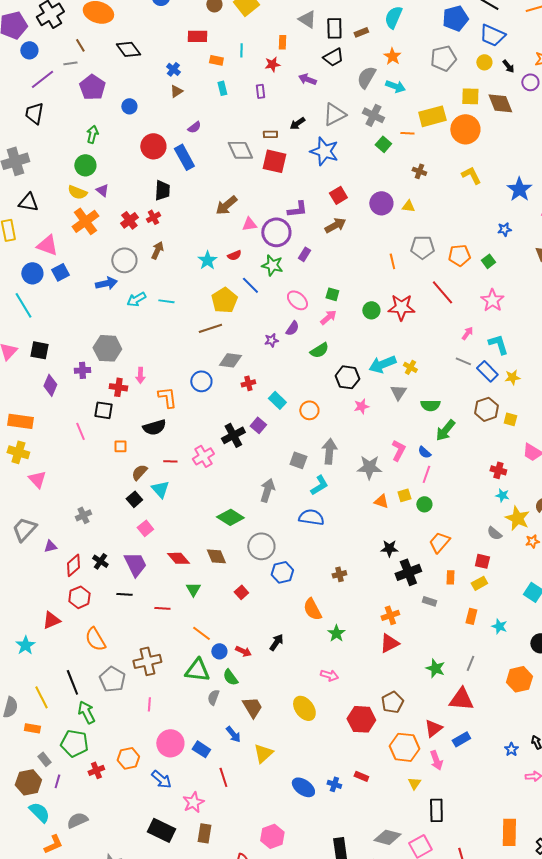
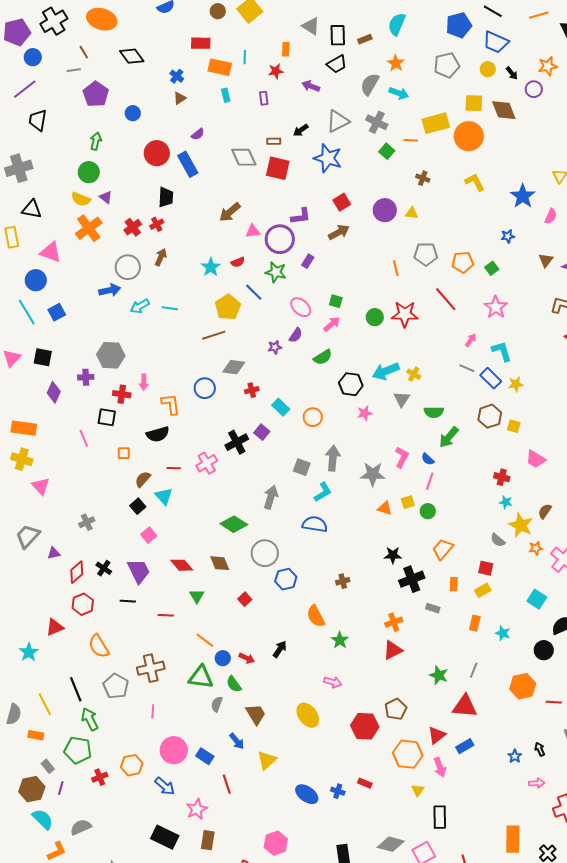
orange rectangle: (216, 60) -> (220, 67), size x1.6
purple line: (42, 79) -> (25, 89), moved
blue square: (60, 272) -> (57, 312), moved

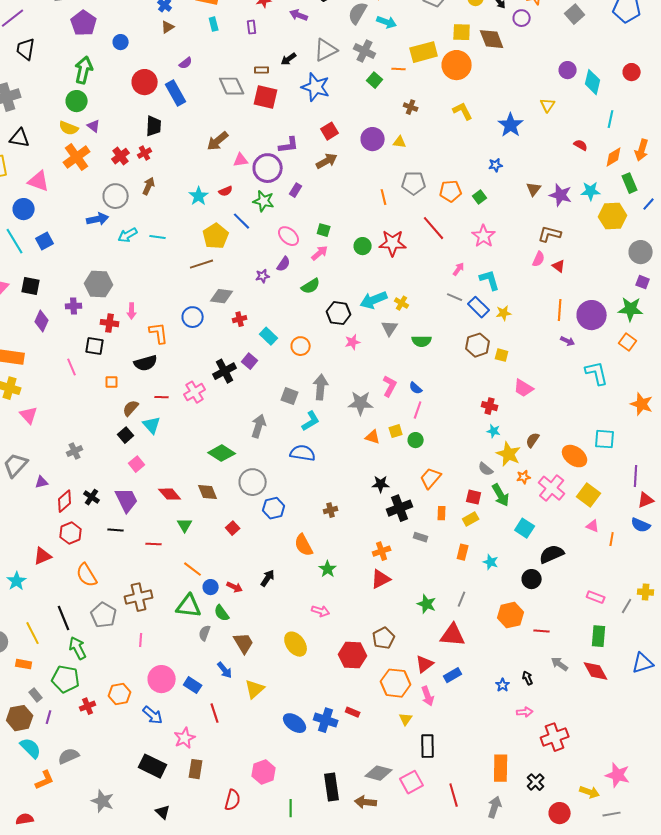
green arrow: (96, 141) -> (84, 70), size x1.5
pink semicircle: (551, 216) -> (539, 259), moved
green arrow: (449, 437) -> (501, 495), moved, turned -70
blue cross: (338, 791) -> (326, 720), size x1.6

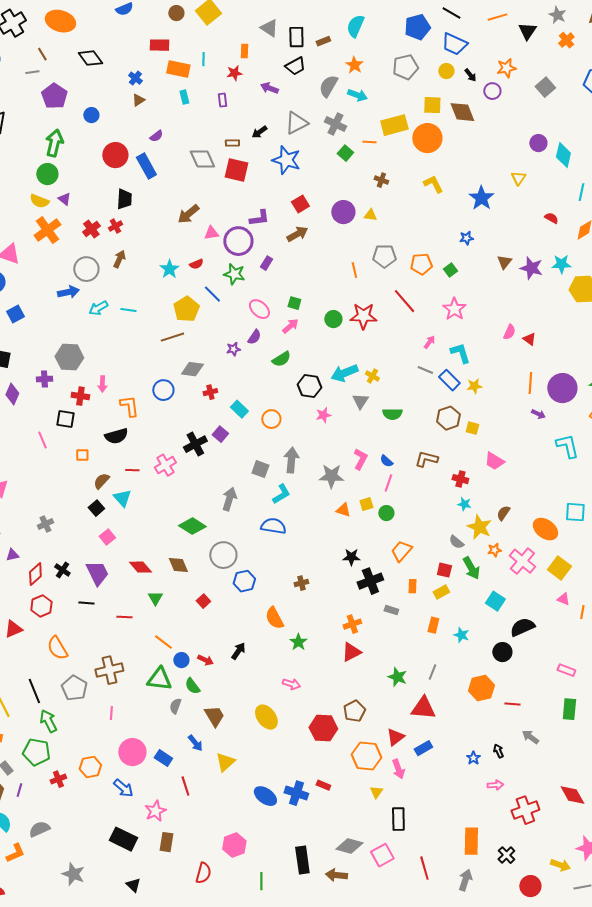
brown L-shape: (550, 234) -> (426, 459), moved
red diamond: (596, 671) -> (572, 795), moved

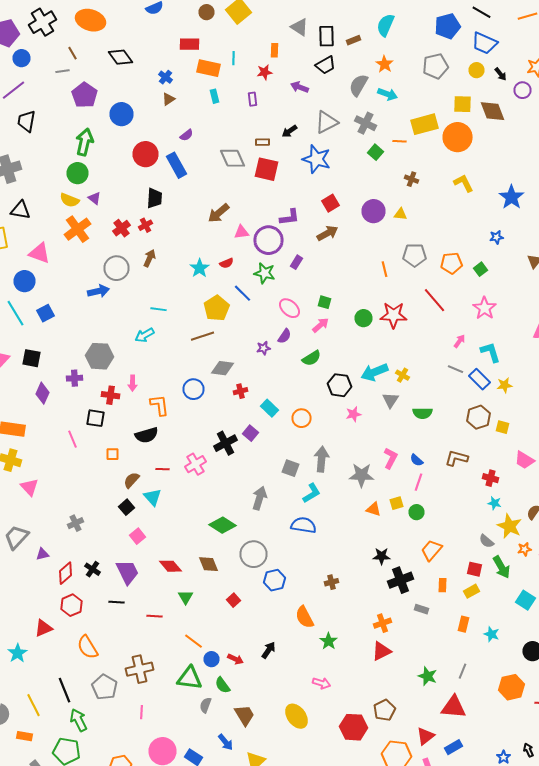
blue circle: (91, 115) -> (122, 114), size x1.5
cyan arrow: (98, 308) -> (144, 335), moved

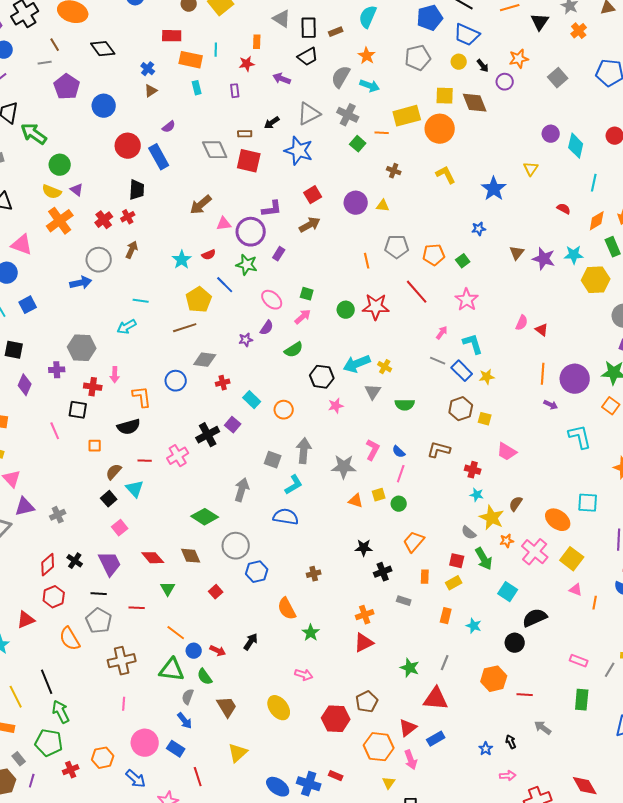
green arrow: (84, 142) -> (34, 134), moved, turned -68
purple triangle: (42, 554) -> (25, 507), moved, size x1.5
black cross: (400, 580) -> (383, 572), size x0.7
gray pentagon: (104, 687) -> (99, 621), moved
blue arrow: (226, 742) -> (185, 721), moved

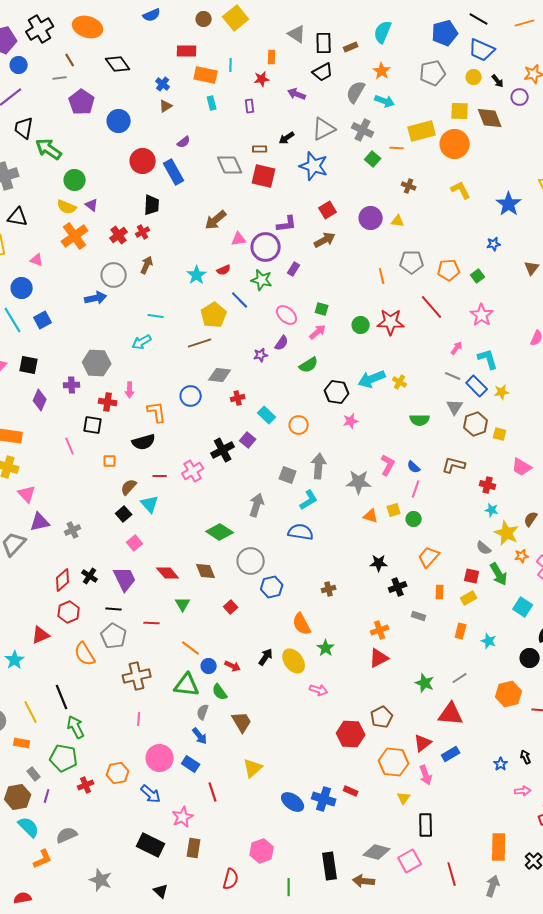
pink triangle: (22, 245) -> (37, 260), size x0.6
gray triangle: (373, 392) -> (455, 407), moved
gray line: (445, 663) -> (460, 678), turned 35
yellow ellipse: (279, 708) -> (294, 661), moved

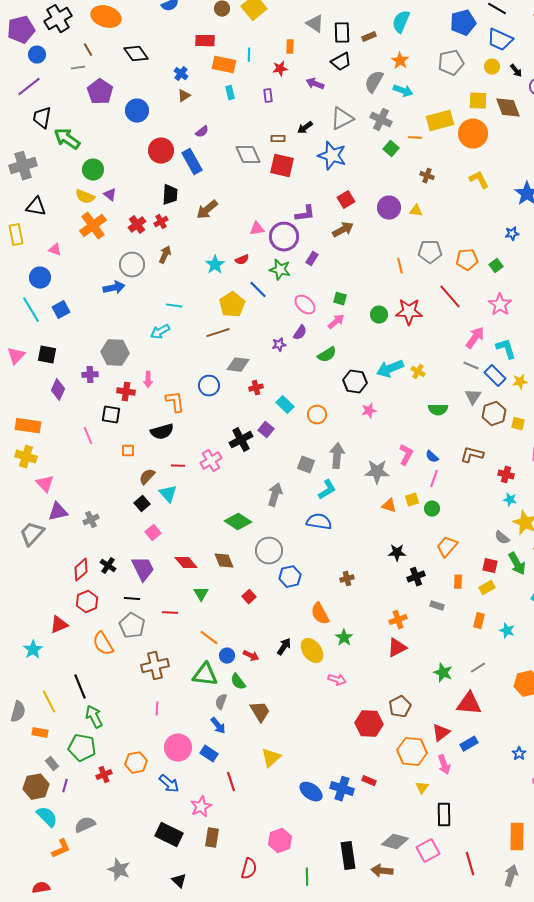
brown arrow: (216, 220) -> (207, 210), moved
pink arrow: (457, 348) -> (475, 338), size x1.6

